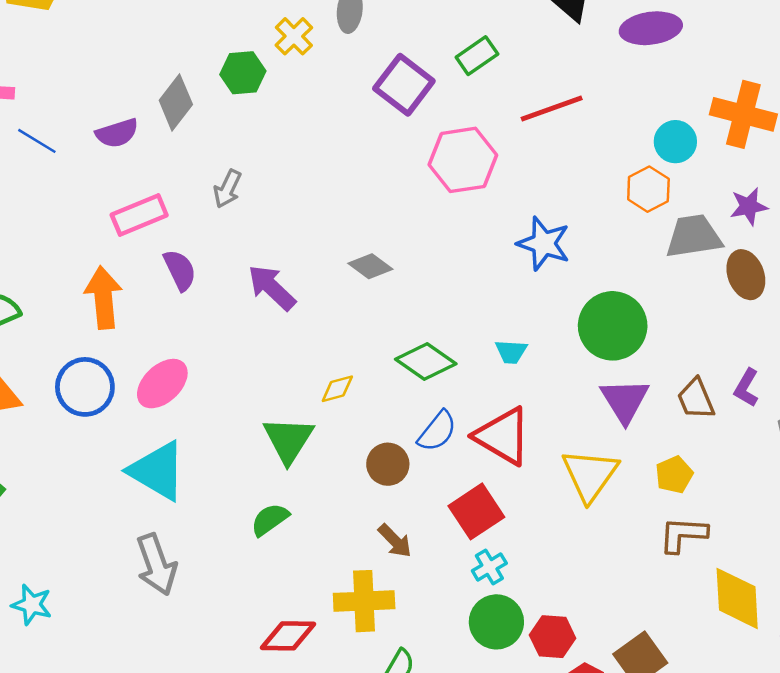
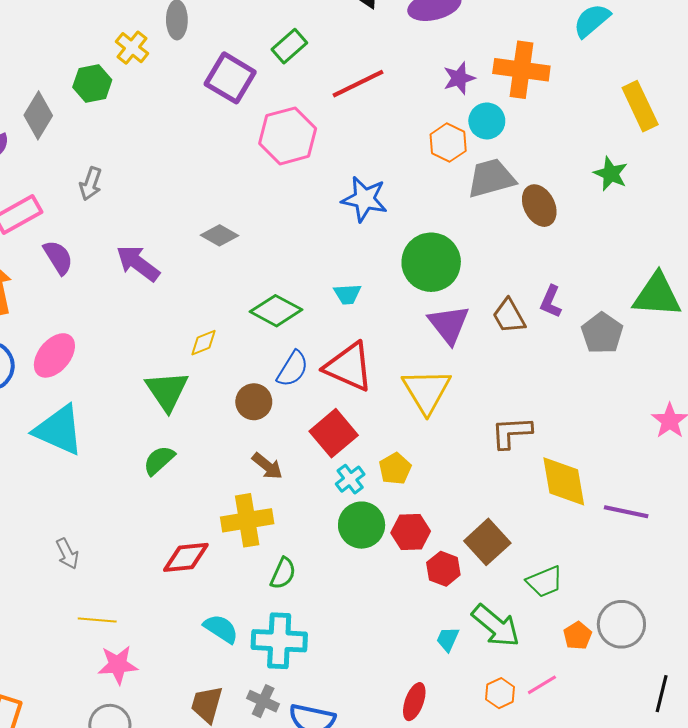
cyan circle: (675, 142) -> (487, 121), moved
purple star: (749, 206) -> (459, 78), moved
yellow pentagon: (674, 475) -> (395, 469), moved
gray arrow: (156, 565) -> (67, 554), moved, size x0.6

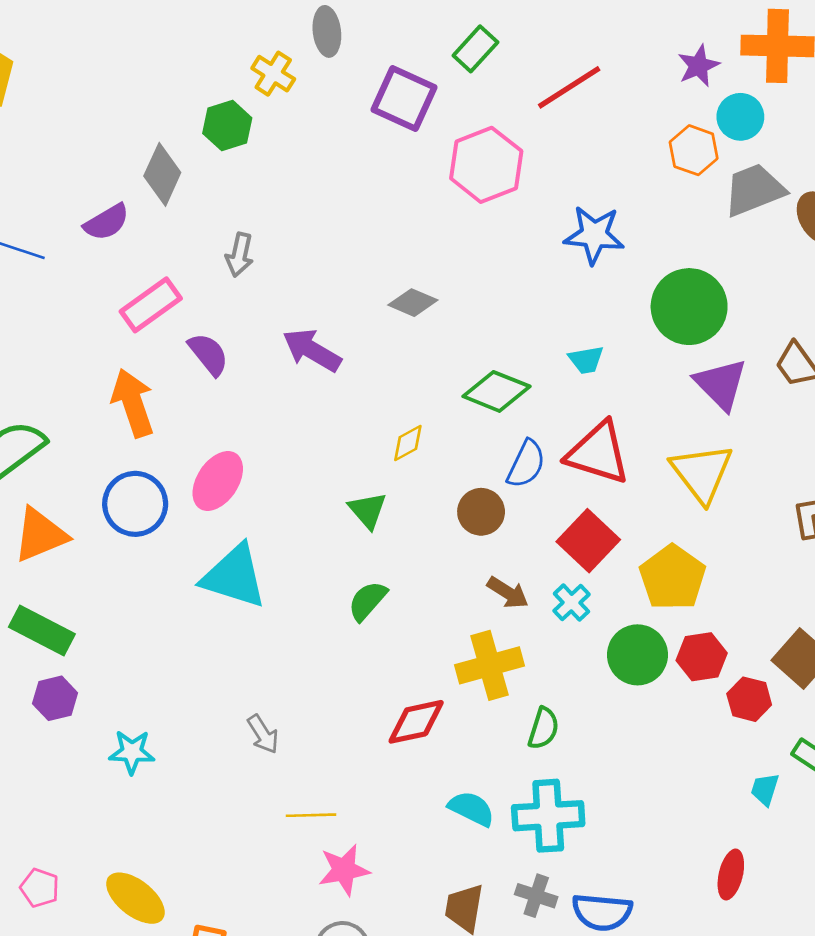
green triangle: (167, 391) -> (368, 510), size x0.7
yellow pentagon: (395, 469) -> (672, 578), size x1.6
cyan cross: (350, 479) -> (571, 603), moved

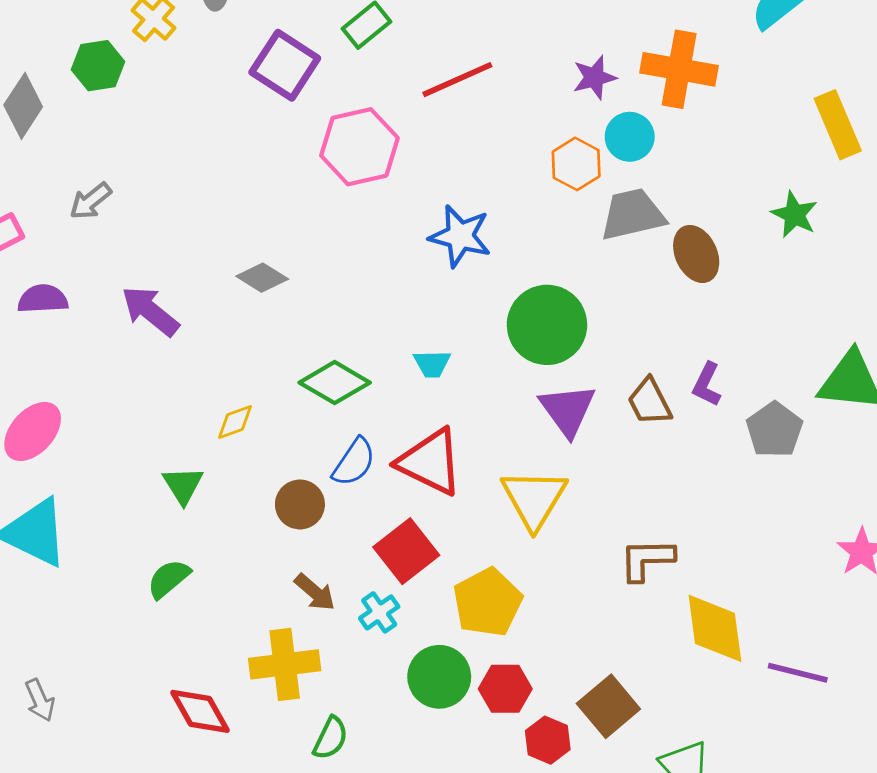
gray arrow: (240, 255) -> (90, 201), turned 30
purple semicircle: (208, 354) -> (43, 299), turned -63
red diamond: (416, 722) -> (200, 711), turned 64

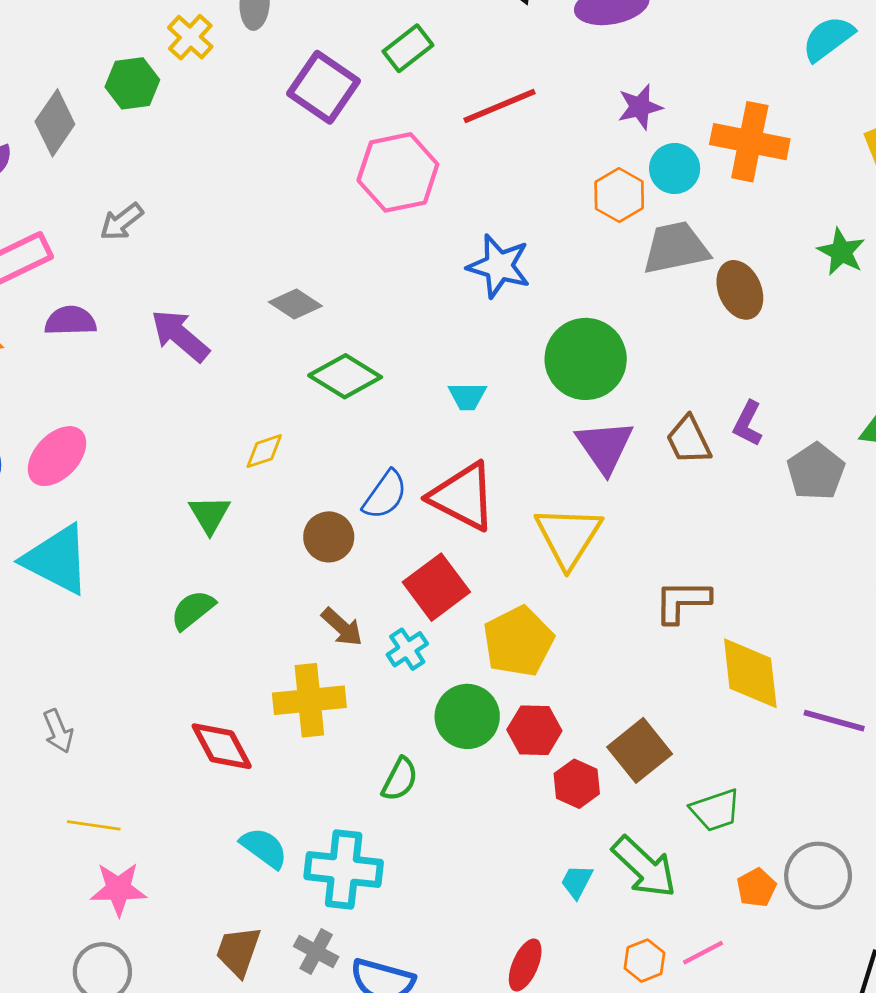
orange cross: (679, 69) -> (750, 142), moved
green diamond: (335, 383) -> (345, 376), moved
green semicircle: (331, 738) -> (400, 779), moved

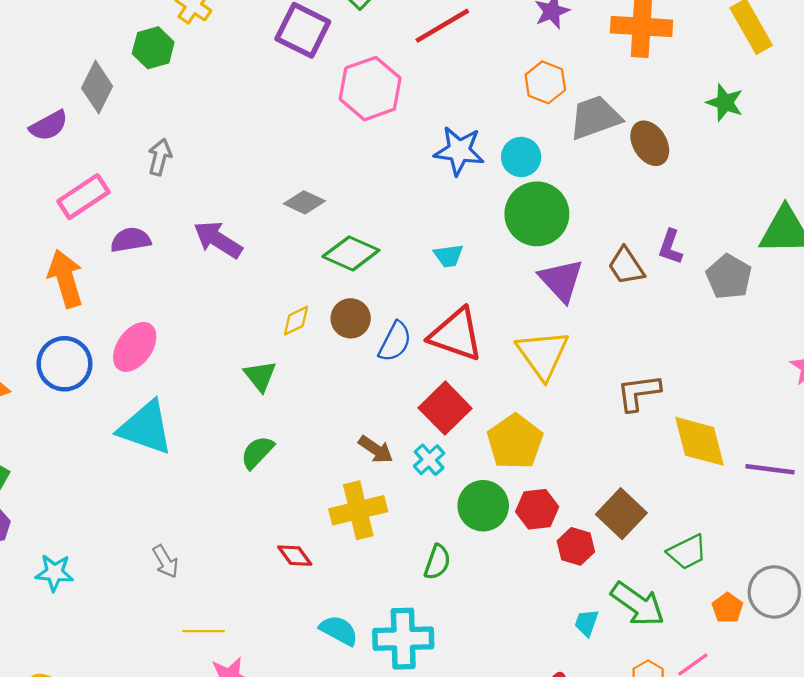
cyan circle: (675, 169) -> (521, 157), moved
gray arrow: (122, 222) -> (160, 157), turned 150
brown circle: (329, 537) -> (351, 318), moved
red diamond: (222, 746) -> (295, 556), size x0.7

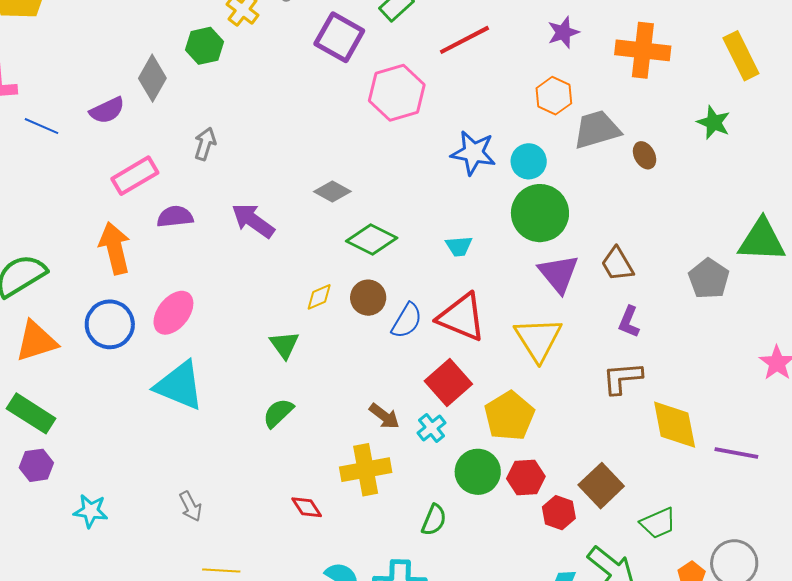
brown ellipse: (650, 143) -> (645, 155), size x0.7
purple L-shape: (670, 247) -> (629, 322), moved

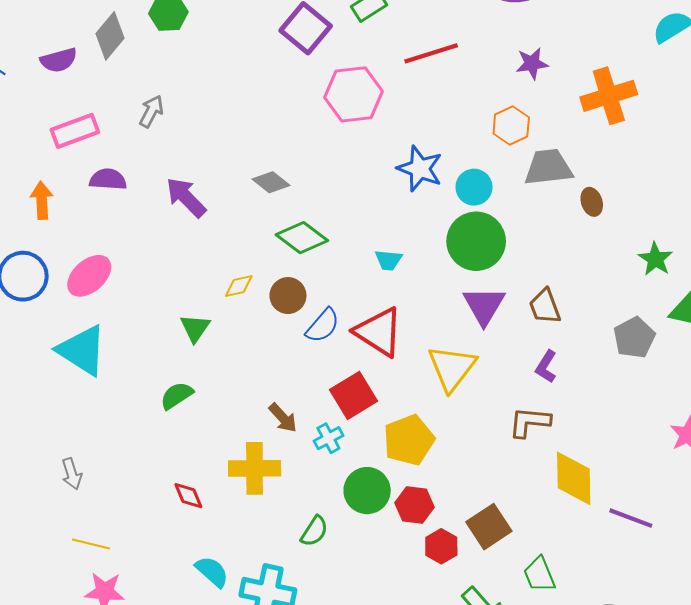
orange cross: (643, 50) -> (609, 96), turned -34
green star: (714, 122) -> (655, 259), moved
orange arrow: (115, 248) -> (42, 200), size x0.7
green trapezoid: (658, 523) -> (539, 575), turned 81

